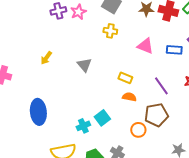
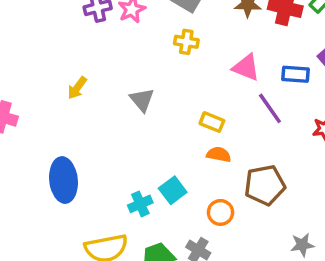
purple line: (161, 86) -> (270, 108), moved
orange circle: (138, 130) -> (220, 212), moved

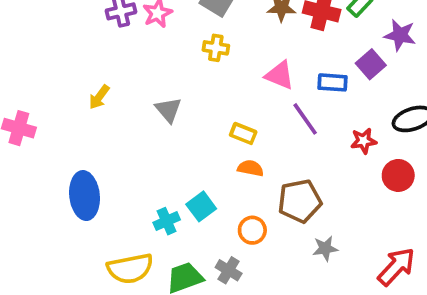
gray star: (302, 245) -> (325, 248), moved

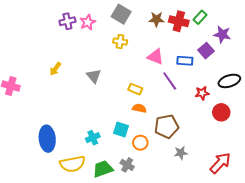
blue ellipse: (85, 196) -> (47, 139), moved
cyan square: (201, 206) -> (121, 130), moved, turned -35

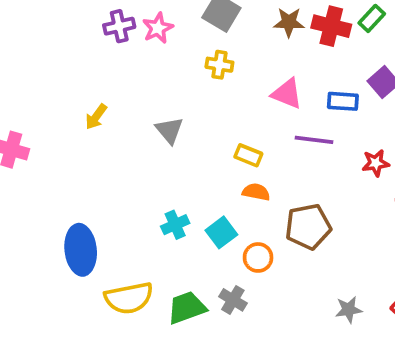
purple line: (170, 81) -> (314, 140), turned -48
cyan square: (121, 130) -> (221, 232), turned 35
cyan cross: (93, 138) -> (175, 225), moved
gray star: (181, 153) -> (349, 310), moved

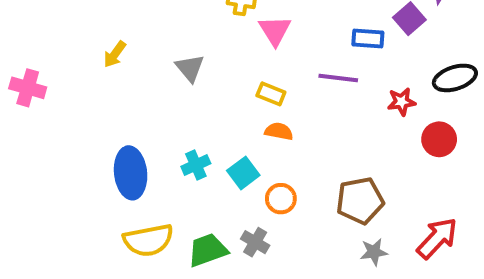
pink triangle: (287, 94) -> (275, 30), moved, turned 36
brown pentagon: (308, 227) -> (360, 201), moved
blue ellipse: (81, 250) -> (131, 173), moved

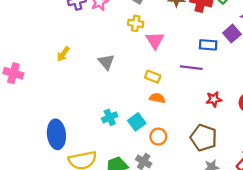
red star: (402, 102) -> (214, 99), moved
blue ellipse: (131, 173) -> (56, 134), moved
brown pentagon: (360, 201) -> (204, 138), turned 30

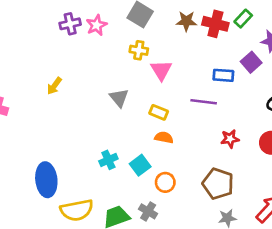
gray triangle: (106, 62) -> (119, 98), moved

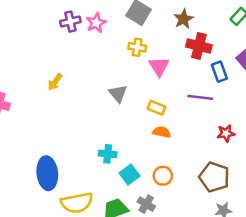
brown star: (186, 21) -> (183, 19), turned -30
red cross: (215, 24) -> (199, 46), moved
blue rectangle: (223, 75) -> (219, 72), turned 66
cyan cross: (108, 160) -> (108, 154), turned 30
cyan square: (140, 165) -> (130, 174), moved

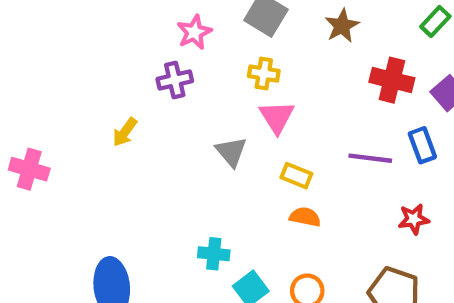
purple cross: (70, 22) -> (175, 80), moved
red cross: (199, 46) -> (392, 80), moved
pink triangle: (159, 67) -> (277, 117), moved
blue rectangle: (219, 72) -> (422, 145), moved

